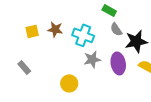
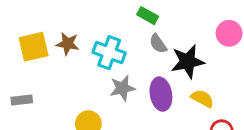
yellow square: (32, 31) -> (34, 47), size x1.5
gray rectangle: (24, 67) -> (22, 100), turned -56

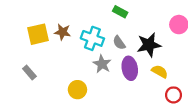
gray semicircle: (158, 44) -> (119, 43), moved
gray star: (122, 88) -> (102, 64), turned -30
gray rectangle: (22, 100) -> (29, 73), turned 56

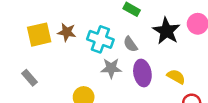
black star: (149, 45) -> (166, 31), moved, turned -30
gray star: (102, 64) -> (111, 68), turned -30

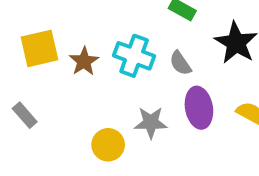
brown star: (67, 32) -> (84, 61), moved, turned 30
gray star: (111, 68) -> (151, 123), moved

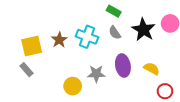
yellow square: (40, 48) -> (32, 46), moved
gray semicircle: (180, 63) -> (115, 33), moved

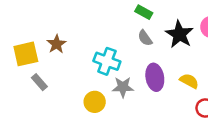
cyan cross: (87, 37) -> (107, 61), moved
brown star: (59, 40) -> (57, 44), moved
yellow square: (32, 46) -> (26, 54), moved

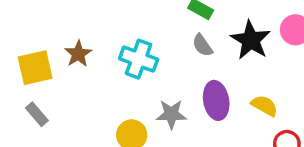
cyan cross: (107, 61) -> (139, 59), moved
gray rectangle: (39, 82) -> (37, 114), moved

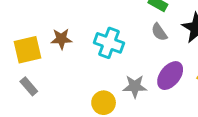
brown star: (78, 54) -> (61, 39), turned 30
purple ellipse: (216, 100) -> (170, 76), turned 48

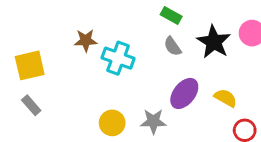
brown star: (61, 39) -> (86, 40), moved
gray star: (135, 86) -> (153, 121), moved

